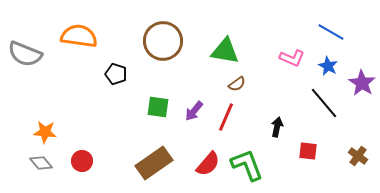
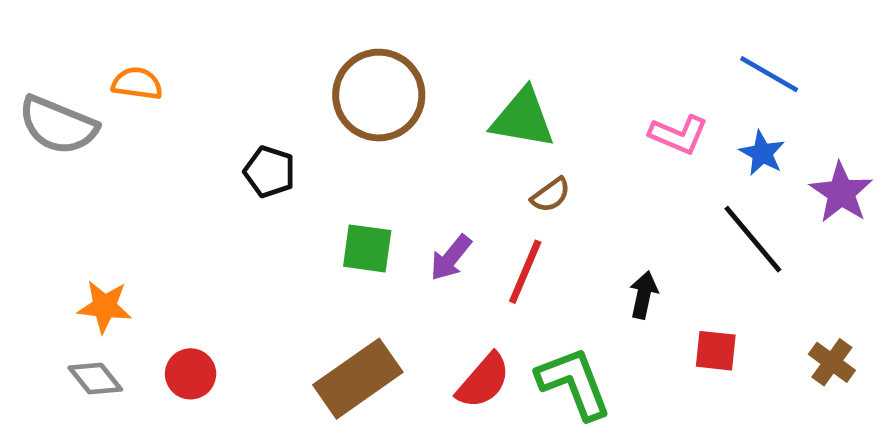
orange semicircle: (79, 36) -> (137, 83), moved, size x0.6

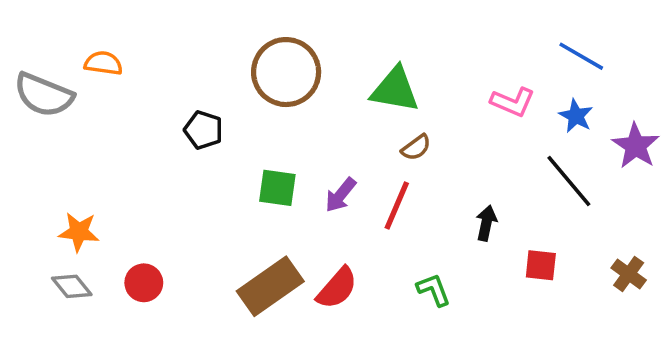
red semicircle: (483, 381) -> (337, 288), moved
green L-shape: (574, 383) -> (434, 290), size x0.6

